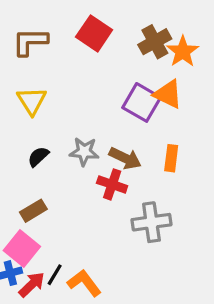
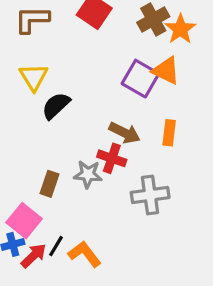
gray star: (84, 152) -> (88, 174), moved
black semicircle: (38, 157) -> (56, 106), moved, size x1.4
brown rectangle: (33, 211) -> (50, 184), moved, turned -40

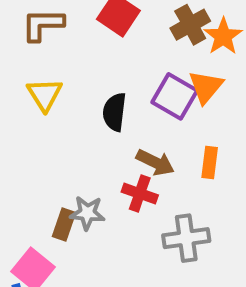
orange triangle: (166, 71) -> (206, 87), turned 44
black semicircle: (56, 106) -> (114, 112), moved, turned -40
gray star: (88, 174) -> (87, 213), moved

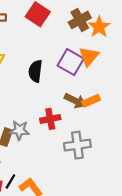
brown arrow: (155, 162) -> (75, 101), moved
orange rectangle: (210, 162) -> (91, 101), turned 60
red cross: (140, 193) -> (50, 119), turned -30

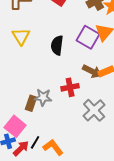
gray cross: (77, 145) -> (94, 110), turned -35

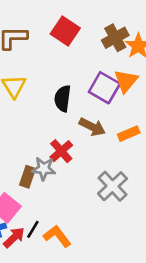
brown arrow: (92, 71) -> (92, 127), moved
red cross: (70, 87) -> (61, 151), moved, turned -30

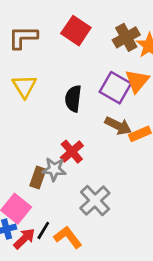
brown arrow: (92, 127) -> (118, 126), moved
gray cross: (113, 186) -> (95, 201), moved

